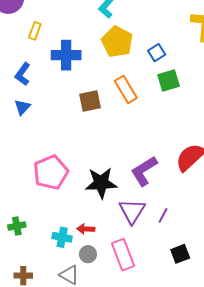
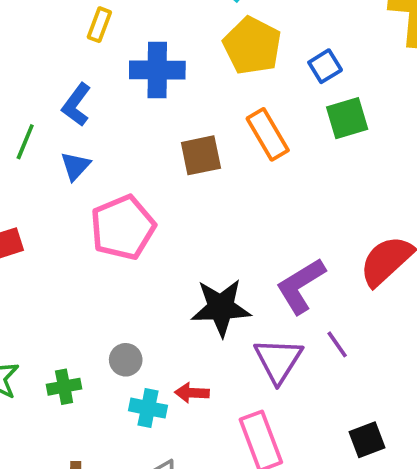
pink pentagon: (51, 172) -> (123, 227), moved
purple line: (163, 215) -> (337, 344), moved, turned -63
gray circle: (88, 254) -> (126, 360), moved

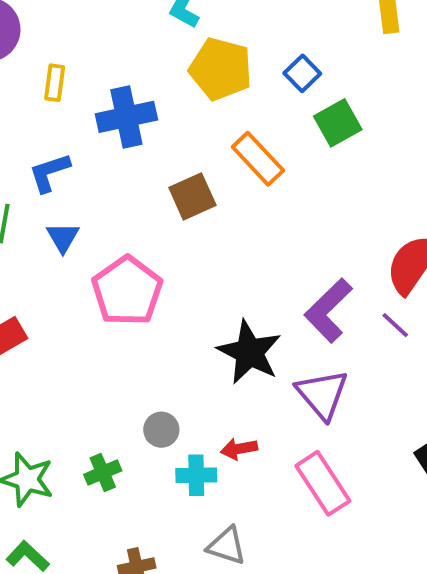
blue L-shape: (76, 105) -> (49, 173), turned 48
black star: (221, 308) -> (249, 352), turned -30
purple line: (337, 344) -> (395, 325), moved

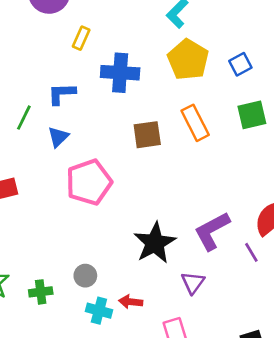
blue square: (302, 73) -> (240, 64), moved
purple triangle: (322, 394) -> (193, 283), size x0.7

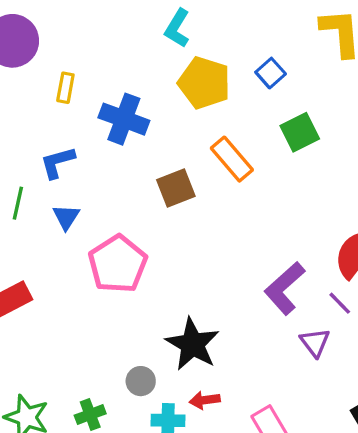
blue cross: (120, 73) -> (124, 119), turned 30
black star: (155, 243) -> (193, 344), moved
purple triangle: (193, 283) -> (315, 342), moved

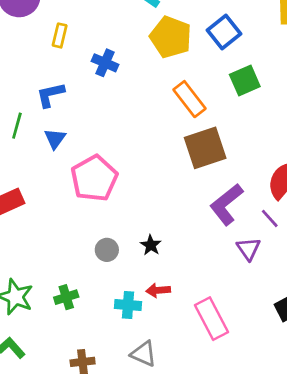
blue square: (271, 73) -> (224, 32), size x1.4
blue cross: (124, 119) -> (105, 63), size x0.7
brown square: (176, 188) -> (205, 148), moved, size x1.4
black star: (193, 344) -> (151, 245), size x0.5
gray circle: (141, 381) -> (107, 250), moved

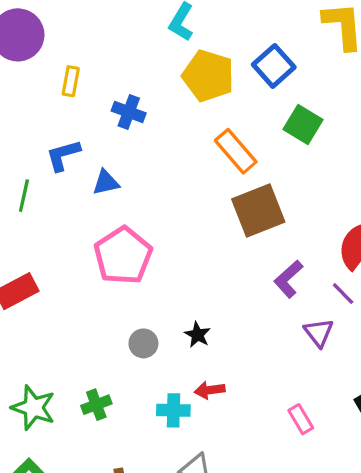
green square: (245, 81) -> (303, 125), turned -32
blue triangle: (55, 139) -> (106, 182), moved, turned 45
purple L-shape: (226, 204) -> (288, 279), size x0.7
pink rectangle: (212, 319) -> (301, 419), moved, size x0.6

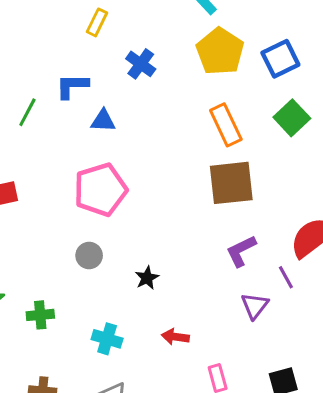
gray circle: (143, 343) -> (89, 256), moved
red arrow: (210, 390) -> (175, 337), moved

